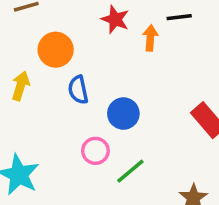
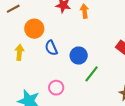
pink circle: (95, 151) -> (56, 88), moved
green line: (130, 171) -> (92, 74), moved

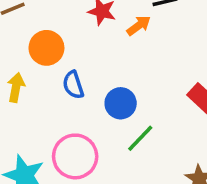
orange arrow: (84, 11) -> (139, 26), turned 56
pink circle: (56, 88) -> (75, 156), size x1.6

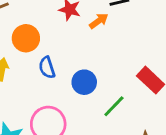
green line: (140, 138) -> (114, 106), moved

